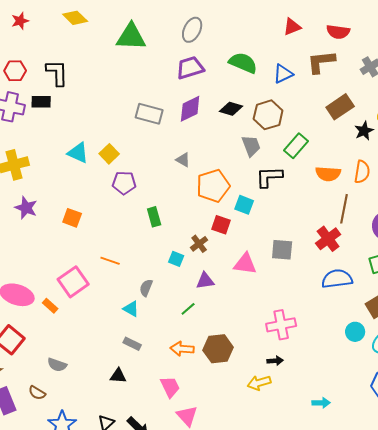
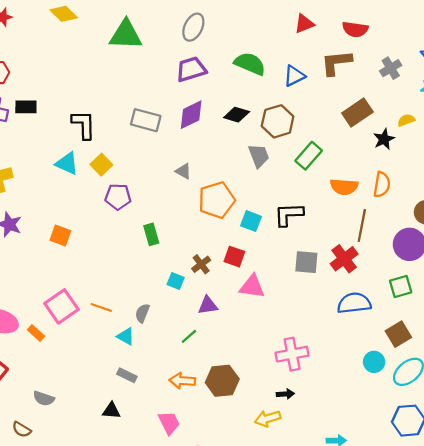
black L-shape: (57, 73) -> (84, 125), moved
black L-shape: (269, 177) -> (289, 214), moved
red square: (221, 225) -> (234, 257), moved
gray square: (282, 250) -> (306, 262), moved
orange line: (110, 261) -> (101, 308), moved

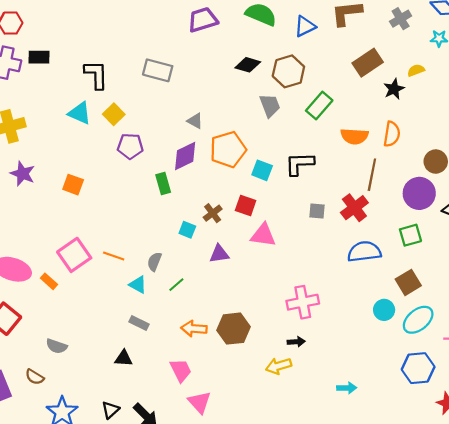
purple diamond: (191, 115) -> (185, 156), moved
gray square: (306, 262) -> (317, 211), size x0.7
green line: (189, 336) -> (176, 285), moved

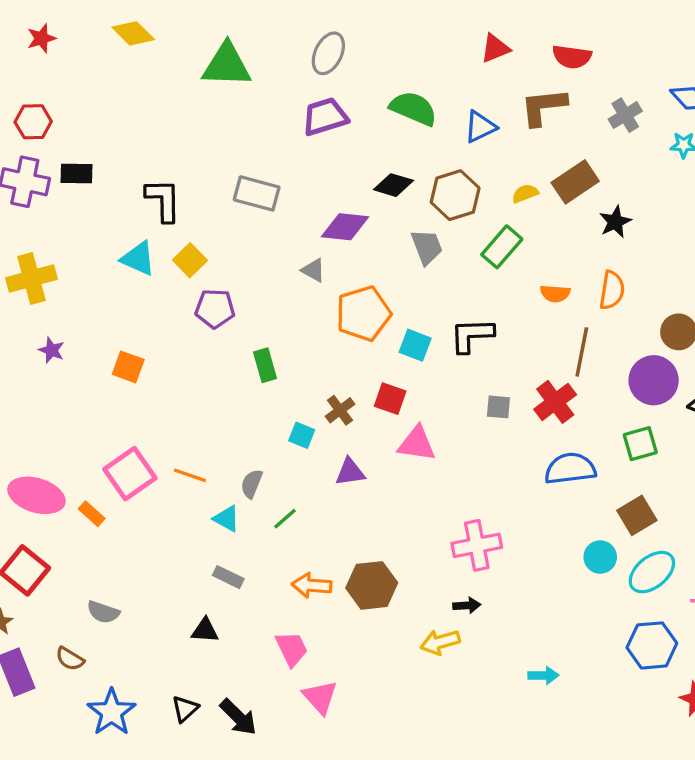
yellow semicircle: (416, 70) -> (525, 193), moved
orange semicircle: (354, 136) -> (555, 294), size x0.7
purple diamond: (185, 156) -> (345, 227), moved, turned 32
purple star: (23, 174) -> (51, 350), size x0.7

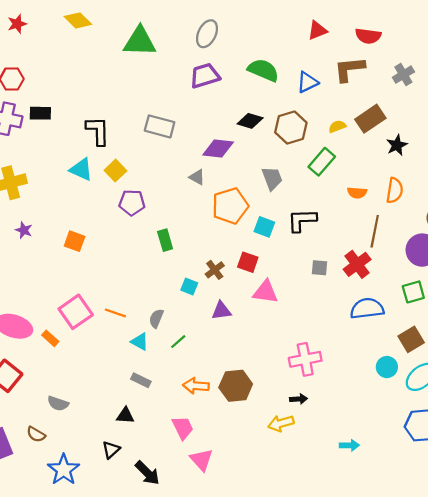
gray trapezoid: (427, 247) -> (272, 178), moved
black triangle: (185, 709) -> (111, 450), moved

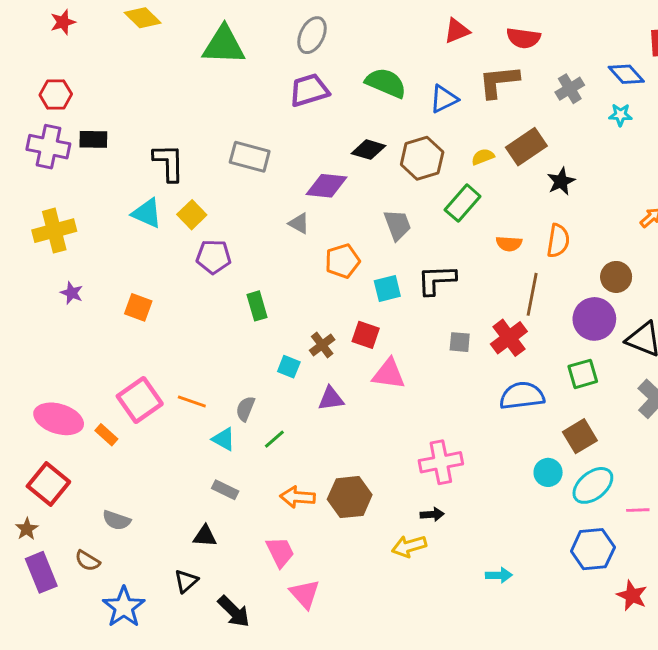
orange pentagon: (230, 206) -> (342, 261), size x0.7
cyan square: (264, 227) -> (387, 289), turned -35

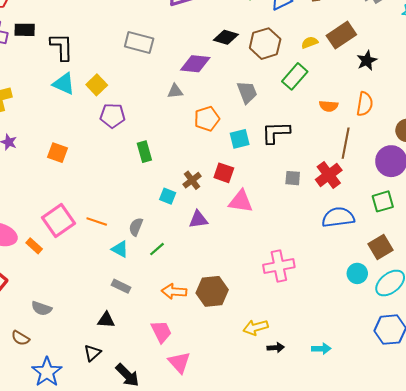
black L-shape: (169, 163) -> (62, 47), moved
gray triangle: (299, 223) -> (175, 91), turned -35
black arrow: (432, 514) -> (276, 348), moved

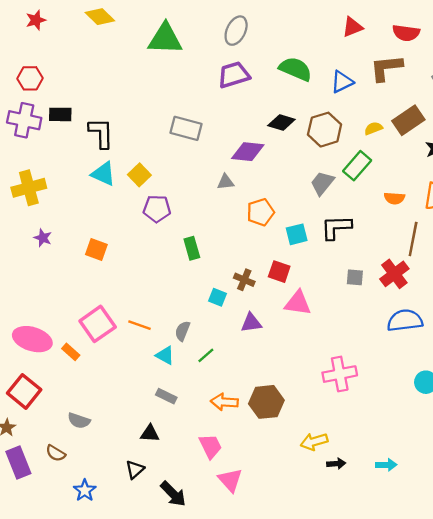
gray trapezoid: (247, 92) -> (322, 183), moved, turned -120
brown cross: (192, 180) -> (244, 280), turned -30
blue star: (47, 372) -> (85, 490), size x0.7

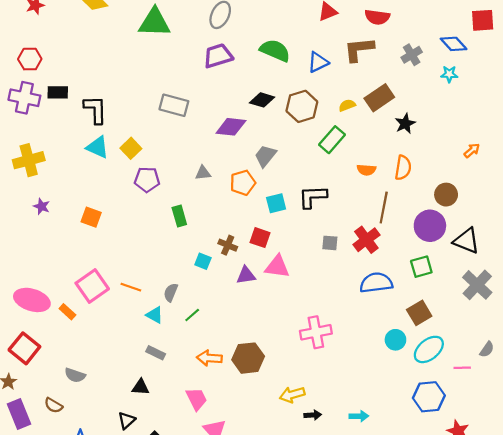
gray triangle: (226, 182) -> (203, 173), moved
gray trapezoid: (322, 183) -> (265, 156), moved
purple triangle: (251, 323) -> (246, 275), moved

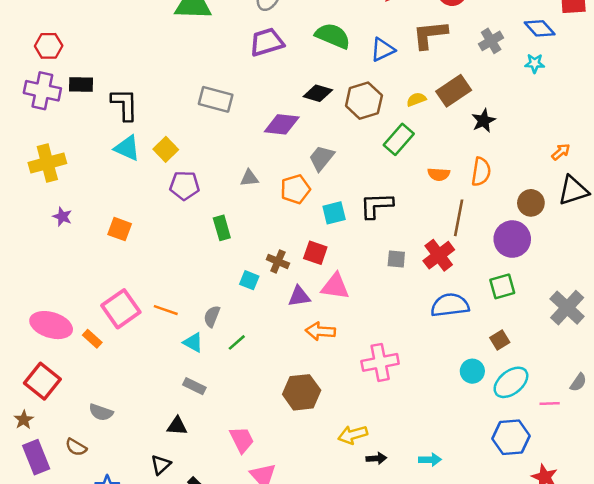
black triangle: (466, 241) -> (573, 190), moved, turned -40
brown square: (419, 313) -> (500, 340), size x0.7
orange arrow: (209, 358) -> (320, 331), moved

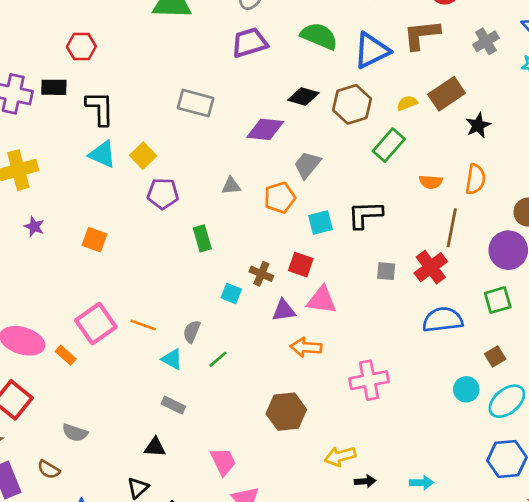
red hexagon: (49, 46) -> (81, 47), moved
blue triangle: (383, 50) -> (372, 51), size x1.4

